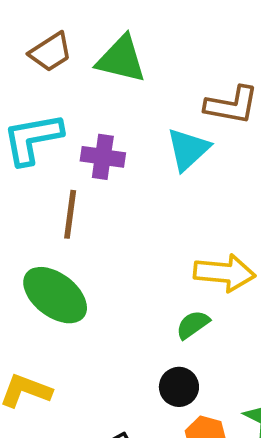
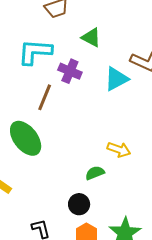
green triangle: (121, 59) -> (91, 37), moved, size x0.7
yellow arrow: (224, 273) -> (119, 150), size x0.7

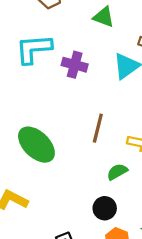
green triangle: (91, 37) -> (104, 17), moved
brown line: (45, 97) -> (98, 128), moved

